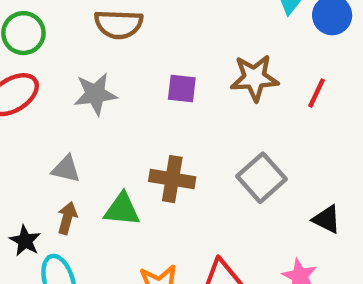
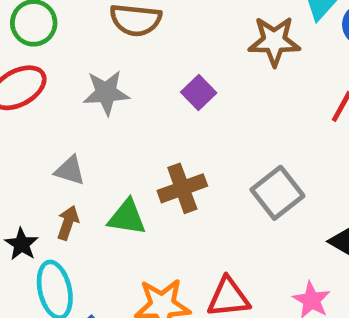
brown star: (254, 78) -> (274, 41), moved
purple square: (182, 89) -> (199, 93), turned 36
brown cross: (172, 179) -> (182, 188), turned -33

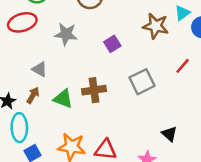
gray square: (277, 193) -> (142, 82), moved

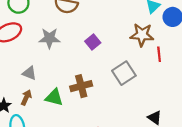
brown star: (156, 26) -> (142, 35), moved
red line: (183, 66) -> (159, 54), turned -40

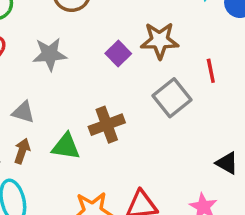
brown star: (142, 35) -> (160, 40), moved
red line: (159, 54) -> (211, 71), moved

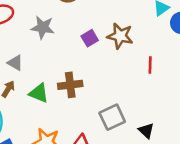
gray square: (172, 98) -> (112, 117), moved

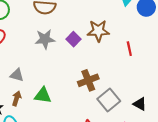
gray star: (43, 27) -> (45, 39), moved
brown cross: (70, 85) -> (88, 80), moved

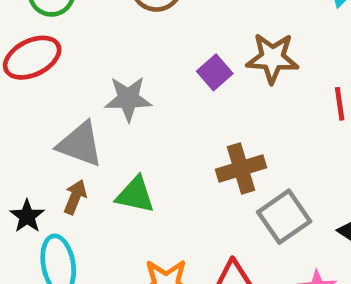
gray star: (45, 39) -> (128, 99), moved
gray triangle: (17, 75) -> (80, 144), size x1.5

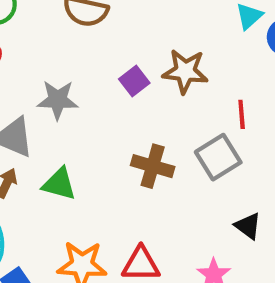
brown cross: (241, 169) -> (153, 166), turned 30
gray square: (284, 217) -> (218, 157), moved

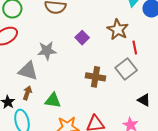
brown star: (185, 71) -> (118, 29), moved, turned 30
green triangle: (59, 184) -> (53, 100), moved

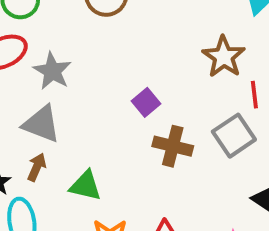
purple square: (82, 38) -> (146, 102), moved
gray star: (47, 51) -> (52, 71), moved, turned 30

